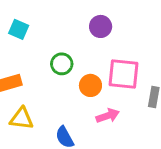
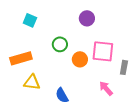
pink arrow: (108, 116) -> (106, 88), moved, turned -112

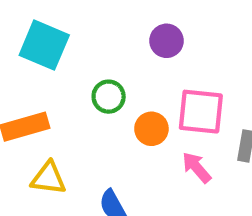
cyan square: (30, 20) -> (44, 45), size x1.6
pink arrow: (106, 88) -> (197, 167), moved

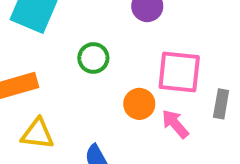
orange circle: (151, 129) -> (139, 104), moved

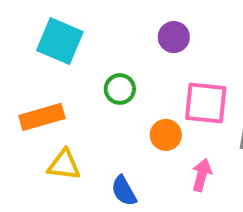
pink arrow: (175, 124) -> (202, 175), moved, turned 56

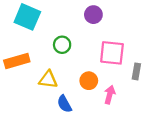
orange circle: (166, 135) -> (89, 81), moved
yellow triangle: (64, 165) -> (48, 80), moved

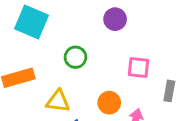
pink square: (112, 53) -> (139, 67), size x0.7

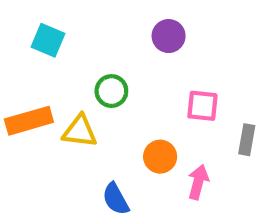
cyan square: (32, 22) -> (48, 40), size x0.7
yellow triangle: (58, 101) -> (80, 131), moved

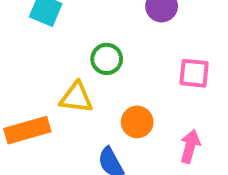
orange rectangle: (29, 121) -> (27, 130), moved
orange circle: (160, 157) -> (137, 122), moved

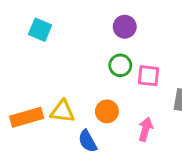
green circle: (107, 59) -> (120, 65), moved
yellow triangle: (76, 98) -> (62, 111), moved

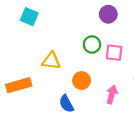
purple circle: (125, 27) -> (108, 14), moved
yellow triangle: (62, 111) -> (51, 61), moved

